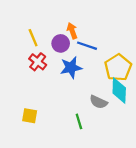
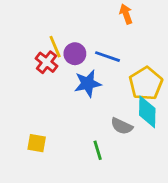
orange arrow: (72, 31) -> (126, 14), moved
yellow line: (33, 38) -> (55, 47), moved
red cross: (38, 62) -> (47, 62), moved

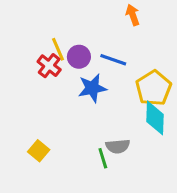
gray semicircle: (122, 126) -> (118, 146), moved, turned -30
yellow square: (37, 143) -> (39, 151), turned 30

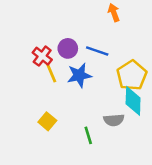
yellow line: (58, 49) -> (51, 73), moved
gray semicircle: (118, 146) -> (114, 120), moved
yellow square: (39, 151) -> (47, 121), moved

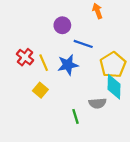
purple circle: (68, 48) -> (62, 25), moved
red cross: (42, 56) -> (25, 57), moved
yellow square: (47, 121) -> (40, 90), moved

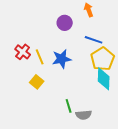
purple circle: (62, 25) -> (65, 23), moved
blue line: (83, 44) -> (94, 40), moved
gray semicircle: (97, 103) -> (84, 115), moved

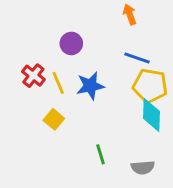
purple circle: (65, 23) -> (71, 43), moved
yellow pentagon: (103, 59) -> (150, 86), turned -30
gray semicircle: (84, 115) -> (143, 167), moved

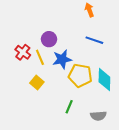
purple circle: (71, 43) -> (49, 39), moved
yellow pentagon: (150, 86) -> (80, 75), moved
green line: (100, 154) -> (69, 107), turned 40

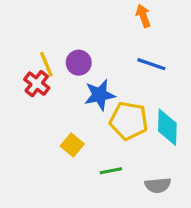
yellow line: (40, 57) -> (46, 64), moved
yellow square: (37, 82) -> (72, 145), moved
green line: (69, 107) -> (111, 171), turned 56

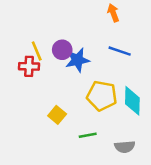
red cross: (37, 84) -> (29, 66), turned -36
blue star: (100, 95) -> (78, 60), moved

